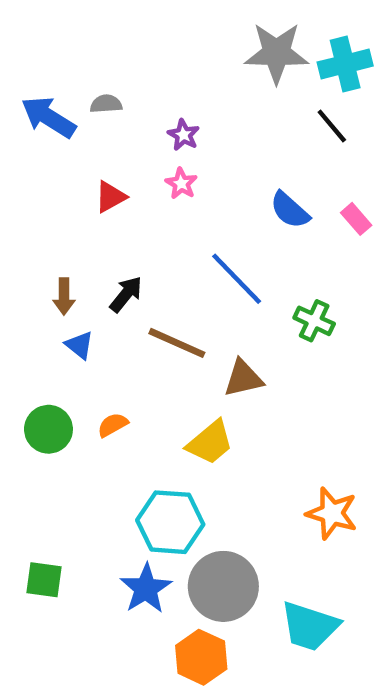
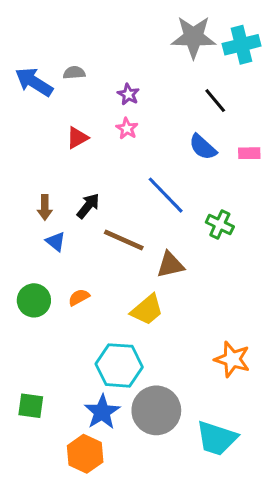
black line: (332, 126) -> (215, 101), moved
pink rectangle: (356, 219) -> (249, 153), turned -50
orange hexagon: (201, 657) -> (85, 454), moved

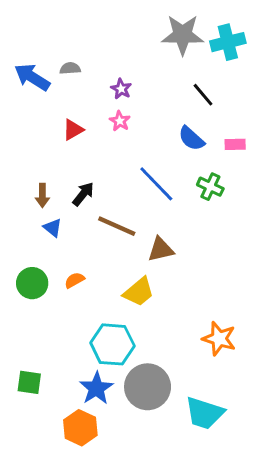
green cross: (220, 224) -> (210, 187), moved

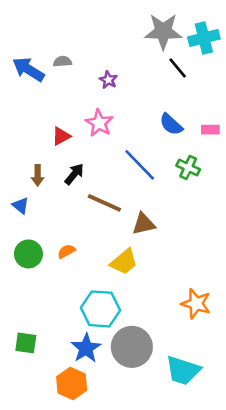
black line: (203, 95) -> (178, 68), moved
pink star: (120, 121) -> (99, 123), moved, size x1.5
red triangle: (73, 130) -> (61, 136), moved
blue triangle: (53, 228) -> (21, 205), moved

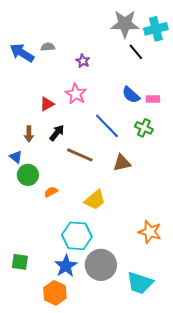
pink rectangle: (210, 130) -> (153, 99), moved
brown triangle: (144, 224) -> (122, 163), moved
green circle: (28, 254) -> (28, 175), moved

